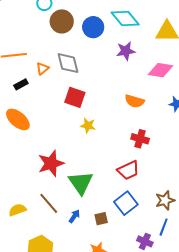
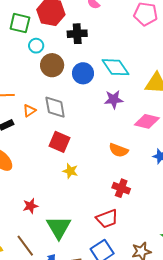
red star: (51, 163) -> (30, 206), size x0.6

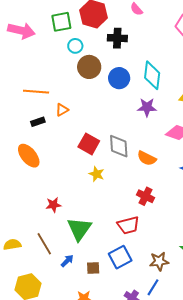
green square: (20, 23) -> (61, 22), turned -30
cyan diamond: (116, 67) -> (152, 75), turned 36
gray diamond: (55, 107) -> (119, 146), moved

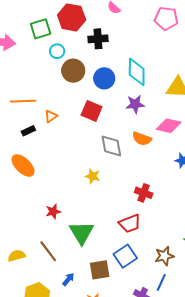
red square: (89, 144) -> (92, 111), moved
orange semicircle: (147, 158) -> (142, 139), moved
blue arrow: (67, 261) -> (68, 279), moved
brown square: (93, 268) -> (100, 270), size x1.5

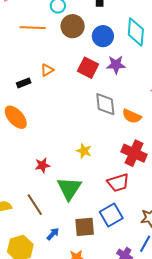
orange line: (23, 101) -> (33, 28), moved
purple star: (135, 104) -> (116, 65), moved
orange semicircle: (142, 139) -> (132, 116), moved
yellow star: (93, 176) -> (84, 151), moved
red cross: (144, 193) -> (134, 153), size x1.4

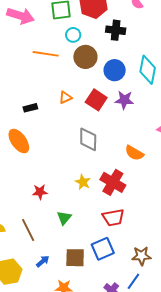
orange triangle: (47, 70) -> (65, 97), moved
gray diamond: (105, 104) -> (88, 139), moved
red cross: (134, 153) -> (113, 182), moved
green triangle: (69, 188) -> (64, 218), size x0.6

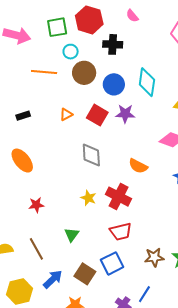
black rectangle: (30, 108) -> (23, 116), moved
red star: (40, 192) -> (36, 205), moved
brown star: (141, 256) -> (154, 257), moved
brown square: (75, 258) -> (85, 274), turned 35
blue arrow: (43, 261) -> (53, 279), size x1.5

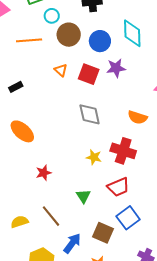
orange triangle: (66, 114) -> (61, 70), moved, turned -40
red trapezoid: (121, 232) -> (118, 187), moved

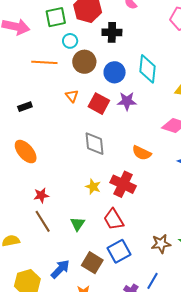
red trapezoid: (118, 187) -> (114, 219), turned 75
brown line: (51, 216) -> (43, 221), moved

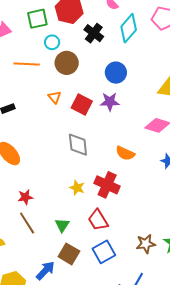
black cross: (112, 32) -> (94, 33), turned 36
cyan diamond: (147, 69) -> (129, 28), moved, turned 36
blue circle: (115, 72) -> (116, 73), moved
brown square: (92, 263) -> (69, 254), moved

